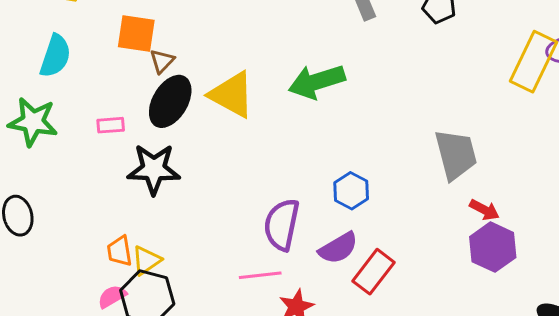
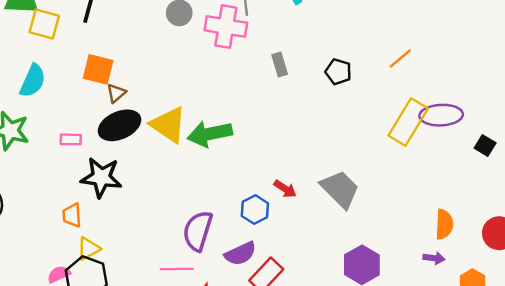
green arrow: (317, 82) -> (210, 134), moved
black ellipse: (170, 101) -> (120, 125), turned 30
gray trapezoid: (456, 155) -> (340, 189), turned -36
red arrow: (484, 210) -> (285, 189), moved
orange trapezoid: (120, 251) -> (72, 215), moved

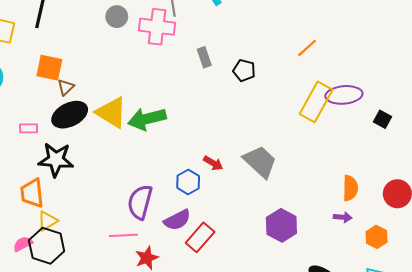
black pentagon: (338, 72) -> (244, 70), moved
orange trapezoid: (72, 215) -> (32, 193), size x1.4

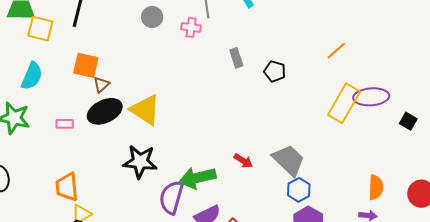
pink cross: (157, 27) -> (191, 27), size x0.6
green arrow: (147, 119) -> (197, 178), moved
black star: (56, 160) -> (140, 162), moved
blue hexagon: (188, 182) -> (299, 190), moved

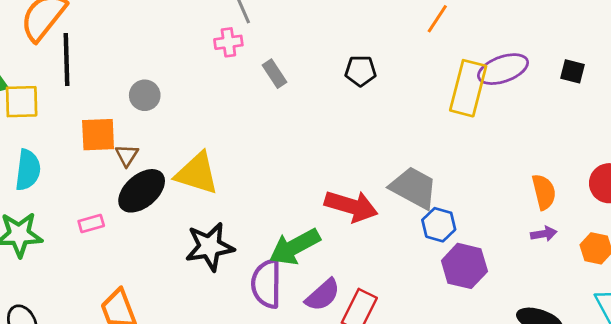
gray circle: (152, 17) -> (145, 95), moved
gray rectangle: (236, 58) -> (274, 74), moved
black square: (408, 121) -> (573, 71), moved
red arrow: (243, 161) -> (351, 206), size x1.8

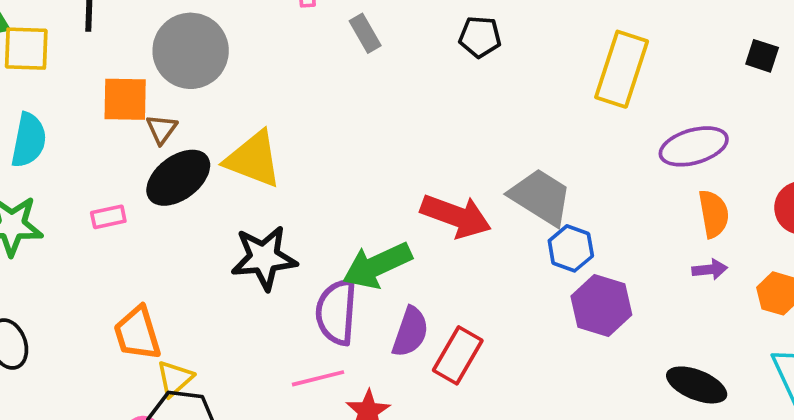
purple ellipse: (503, 69) -> (694, 146), moved
gray circle: (145, 95) -> (191, 51), size x1.8
purple semicircle: (323, 295) -> (410, 332), turned -33

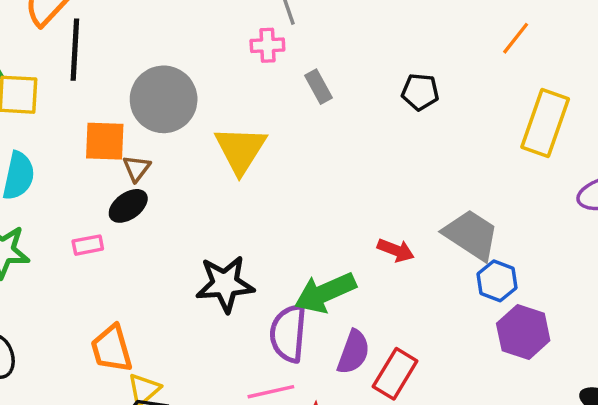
yellow triangle: (253, 159) -> (240, 150), moved, turned 40
black ellipse: (178, 178) -> (128, 206), moved, size x0.7
red arrow: (456, 216) -> (396, 250), size x0.6

